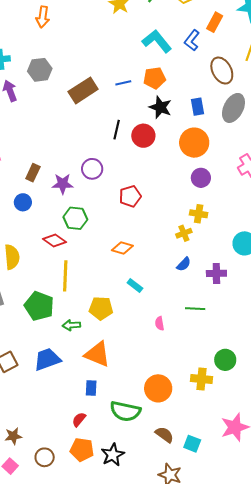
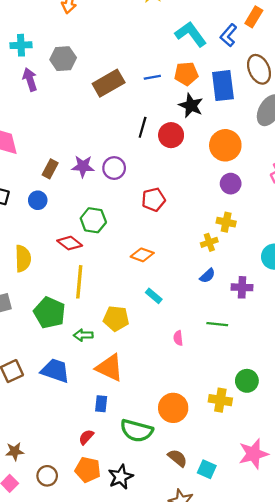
blue rectangle: (197, 107) -> (223, 86), moved, size x1.6
purple star: (63, 184) -> (83, 166), moved
blue trapezoid: (47, 359) -> (55, 371), turned 36

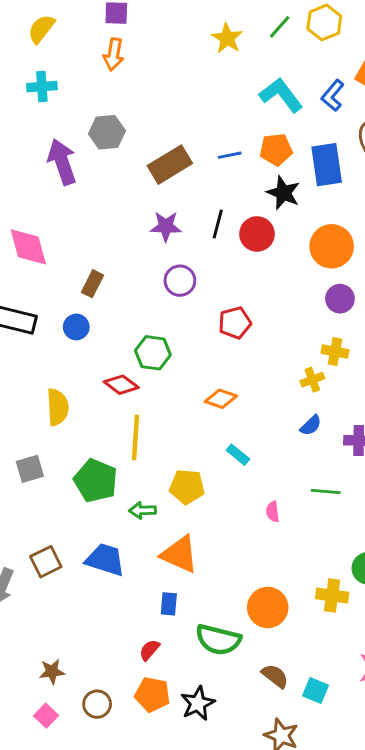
cyan cross: (21, 45) -> (42, 87), moved
purple arrow: (30, 80) -> (62, 162), size x1.4
purple star: (83, 166) -> (166, 226), moved

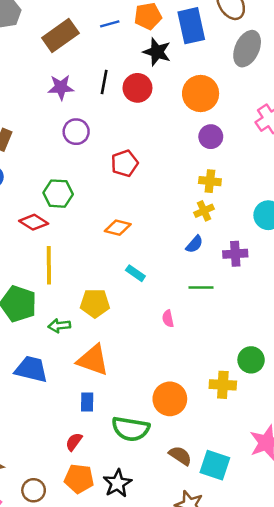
yellow cross: (312, 380) -> (204, 211), moved
green line: (326, 491) -> (201, 287), moved
cyan square: (315, 691) -> (215, 465), size x1.4

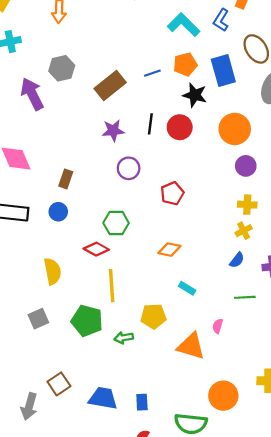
pink semicircle: (168, 319) -> (218, 326), turned 32
orange triangle: (93, 360) -> (191, 346), moved
blue trapezoid: (31, 369) -> (103, 398), moved
blue rectangle: (87, 402) -> (142, 402), moved

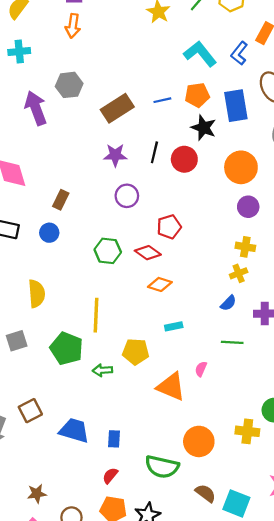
red diamond: (96, 249) -> (148, 253), moved
cyan rectangle: (187, 288) -> (174, 326), turned -49

